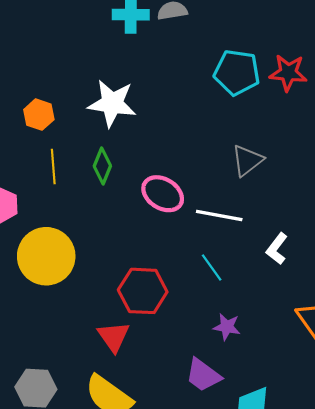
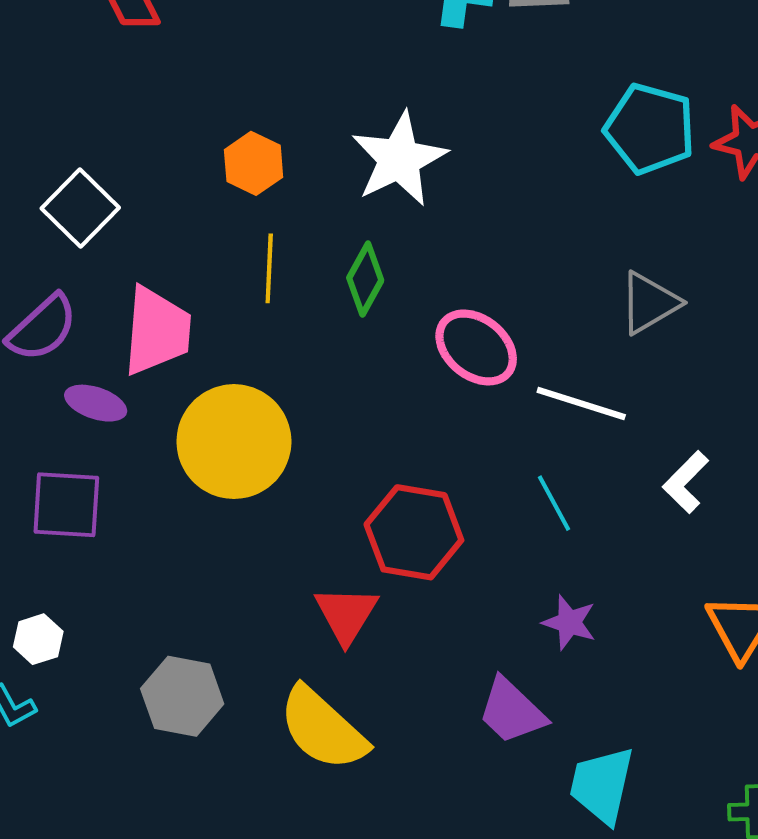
white star: (112, 103) -> (399, 159), turned 30

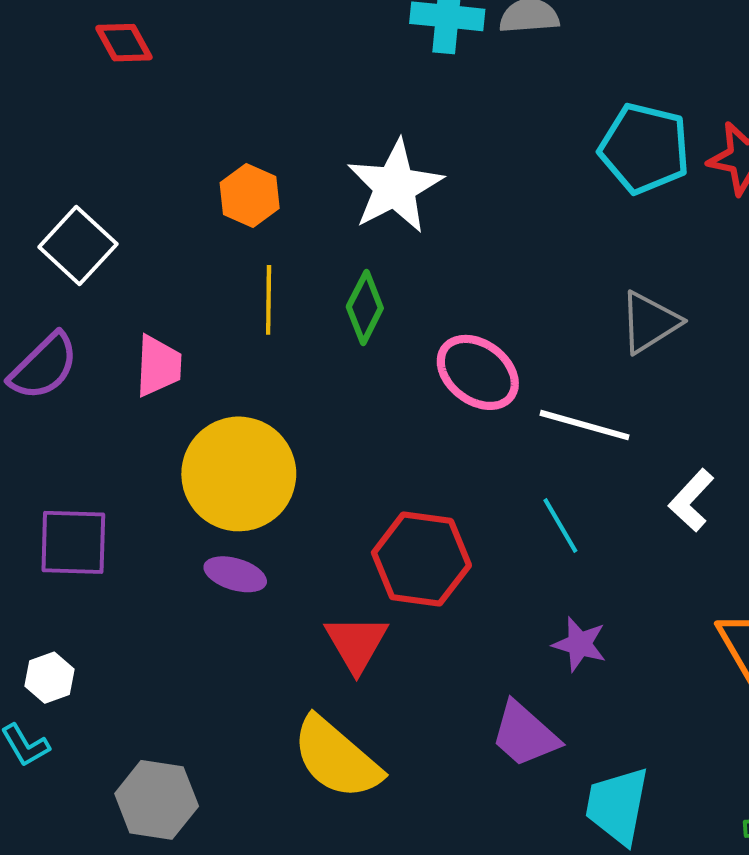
pink trapezoid: (157, 331) -> (158, 366), size x0.7
purple ellipse: (96, 403) -> (235, 574), moved
gray hexagon: (182, 696) -> (157, 800), moved

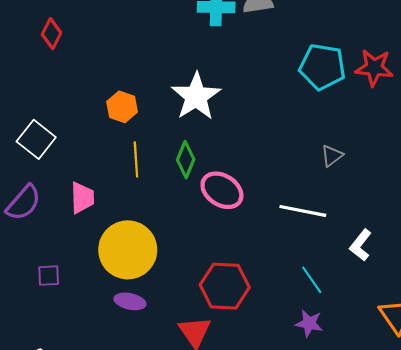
red diamond: (124, 43) -> (52, 34), turned 60
gray triangle: (649, 322) -> (332, 156), size x0.7
pink ellipse: (478, 372) -> (222, 190), moved
cyan line: (560, 526) -> (312, 280), moved
purple square: (73, 542) -> (49, 276), moved, size x0.6

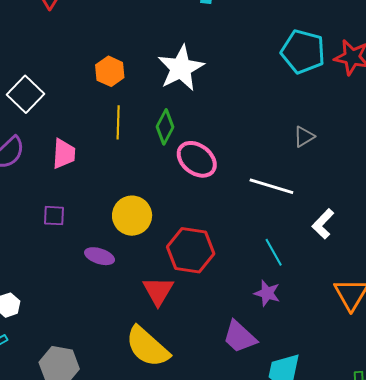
yellow circle: (128, 250) -> (132, 216), moved, size x0.7
purple square: (49, 276) -> (54, 216), moved

